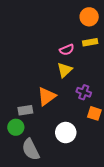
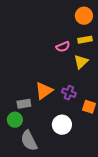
yellow triangle: (65, 70) -> (81, 62), moved
purple cross: (84, 92) -> (69, 93), moved

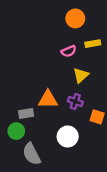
orange circle: (84, 16) -> (75, 18), moved
yellow triangle: (81, 62) -> (81, 75), moved
orange triangle: (44, 91) -> (48, 99), turned 36

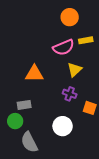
pink semicircle: (69, 51) -> (64, 47), size x1.5
orange triangle: (48, 99) -> (34, 74), moved

